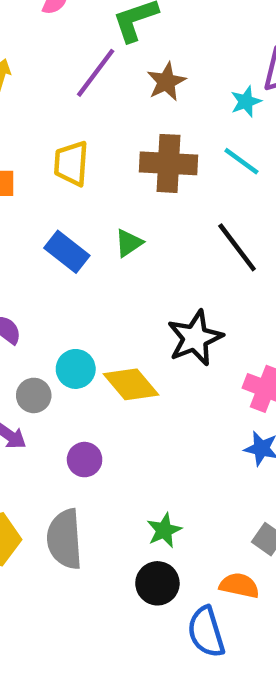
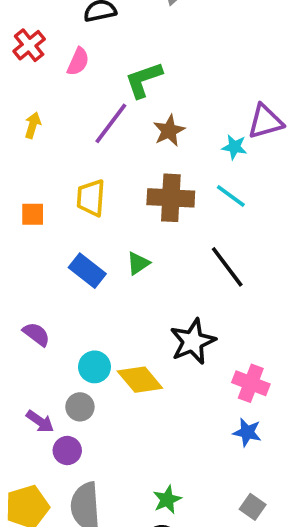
cyan star: (246, 102) -> (234, 147), turned 30
gray circle: (34, 395) -> (80, 407), moved
purple circle: (85, 460) -> (67, 451), moved

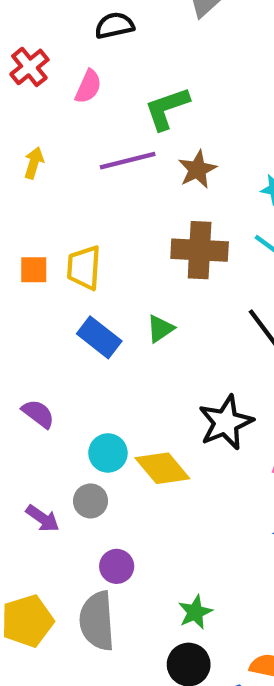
purple line: (111, 123) -> (128, 161), turned 39
yellow trapezoid: (91, 198) -> (84, 268), moved
purple circle: (67, 451) -> (117, 566), moved

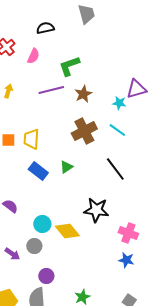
brown cross: (200, 250) -> (84, 131), turned -30
black star: (226, 422) -> (96, 210), turned 30

